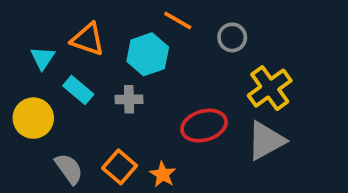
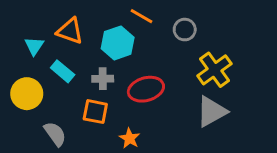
red ellipse: (204, 126) -> (146, 89), moved
orange square: (120, 167) -> (95, 112), moved, turned -30

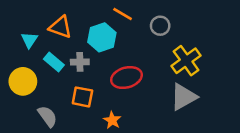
gray cross: (103, 79) -> (80, 62), moved

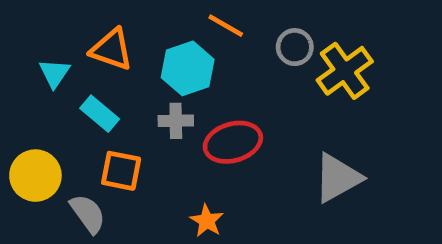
yellow cross: (186, 61) -> (345, 71), moved
gray cross: (80, 62) -> (176, 121), moved
yellow circle: (23, 81) -> (35, 176), moved
orange square: (82, 97) -> (121, 171), moved

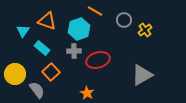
yellow cross: (345, 71) -> (145, 30), size x0.6
orange square: (121, 171) -> (51, 72), turned 36

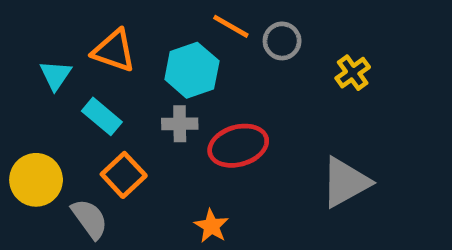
gray circle: (124, 20) -> (282, 41), moved

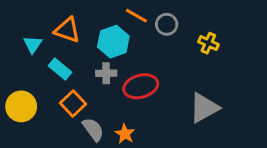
yellow cross: (353, 73) -> (208, 43), turned -30
gray semicircle: (90, 219) -> (93, 129), moved

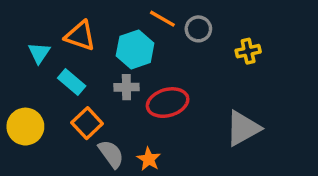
yellow cross: (208, 43) -> (248, 51), turned -36

